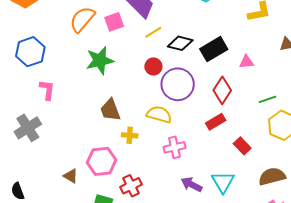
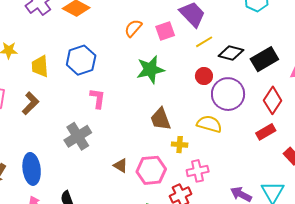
orange semicircle: (82, 19) -> (133, 28), size x0.7
pink cross: (175, 147) -> (198, 171), moved
brown triangle: (71, 176) -> (121, 166), moved

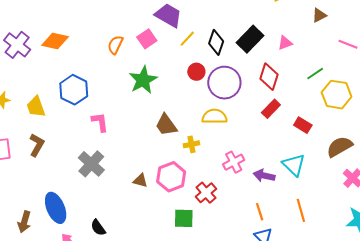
black diamond: (231, 53) -> (216, 42), turned -70
pink cross: (198, 171) -> (234, 162), moved

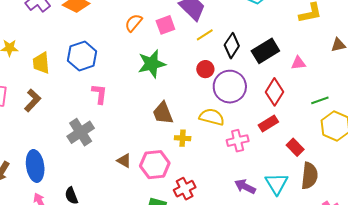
brown semicircle: (340, 147) -> (309, 176), moved, turned 112
pink cross: (234, 162) -> (238, 141), moved

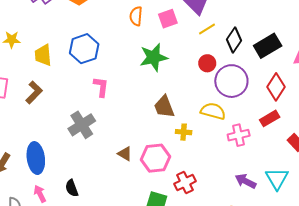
orange semicircle: (134, 23) -> (136, 16), turned -36

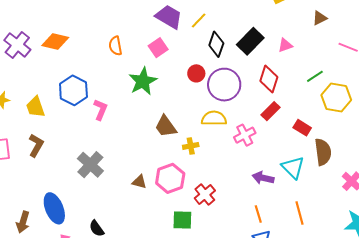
pink square: (168, 19) -> (158, 48), moved
yellow line: (207, 29) -> (199, 21), moved
pink L-shape: (101, 87) -> (101, 110), moved, turned 30

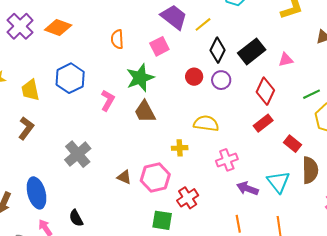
purple circle: (224, 85) -> (221, 80), moved, size x0.6
pink L-shape: (101, 110) -> (108, 100), moved
brown trapezoid: (166, 126) -> (145, 112), moved
pink cross: (245, 135) -> (227, 160), moved

